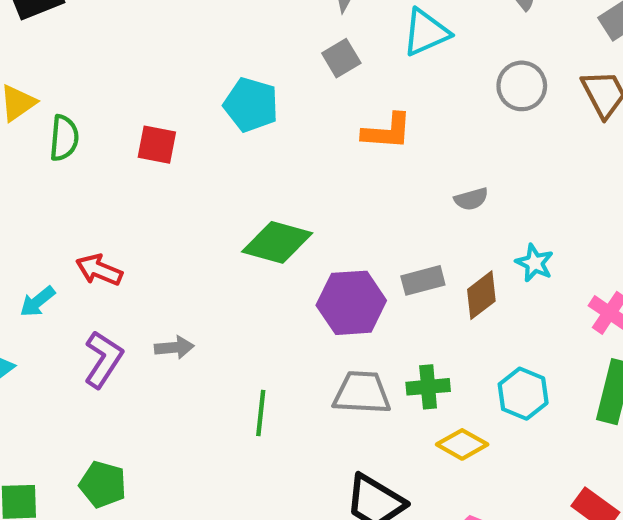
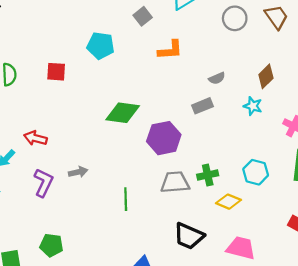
gray rectangle: (423, 280) -> (202, 106), moved
brown diamond: (481, 295) -> (266, 76), moved

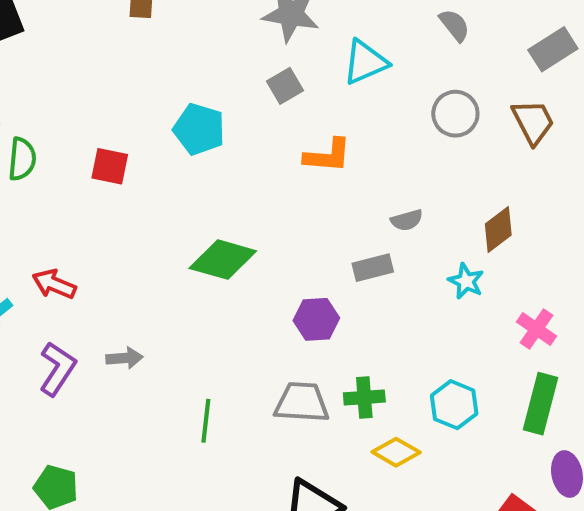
purple hexagon: (164, 138) -> (316, 319), moved, size x0.7

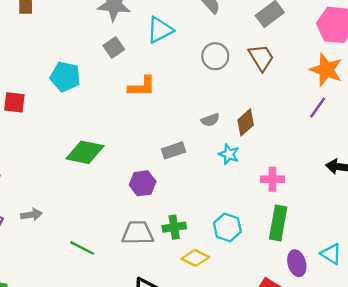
gray semicircle: (407, 220) -> (210, 120), moved
pink cross: (536, 329) -> (272, 179), turned -30
green line: (206, 421) -> (82, 248), turned -65

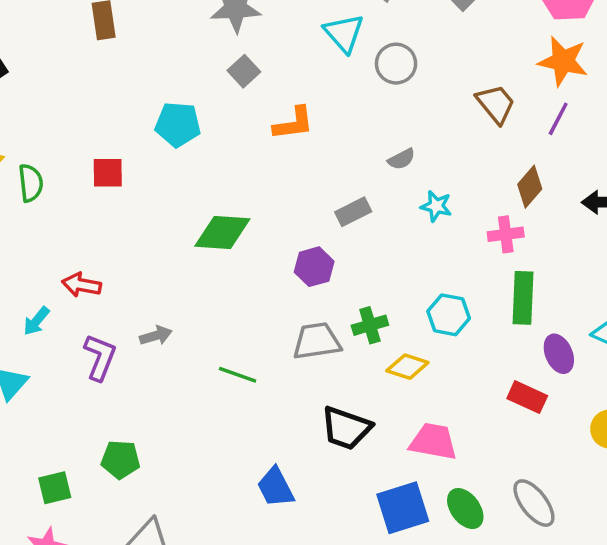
cyan triangle: (160, 30) -> (344, 33), moved, turned -36
brown trapezoid: (261, 58) -> (496, 104), moved
brown diamond: (246, 122) -> (530, 187), moved

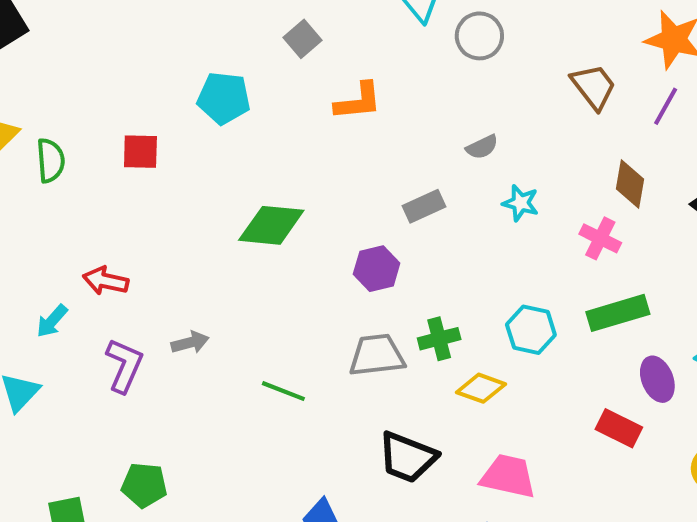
brown diamond: (530, 187) -> (630, 184), turned -33
pink cross: (506, 234) -> (600, 238), turned 32
green rectangle: (523, 298) -> (618, 313), turned 69

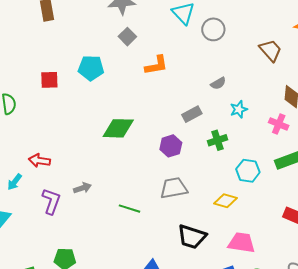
red square: (140, 152) -> (49, 80), moved
cyan star: (521, 203) -> (239, 109), turned -30
green cross: (439, 339) -> (217, 140), moved

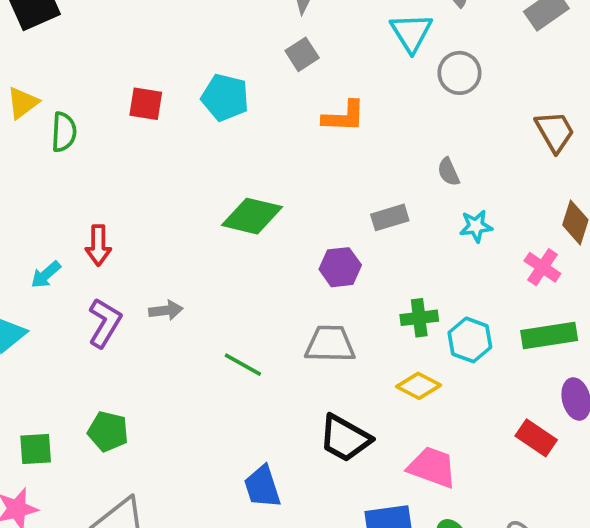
gray semicircle: (218, 83) -> (448, 172), turned 84
green cross: (217, 140) -> (419, 318), moved
red arrow: (39, 161) -> (98, 245), turned -110

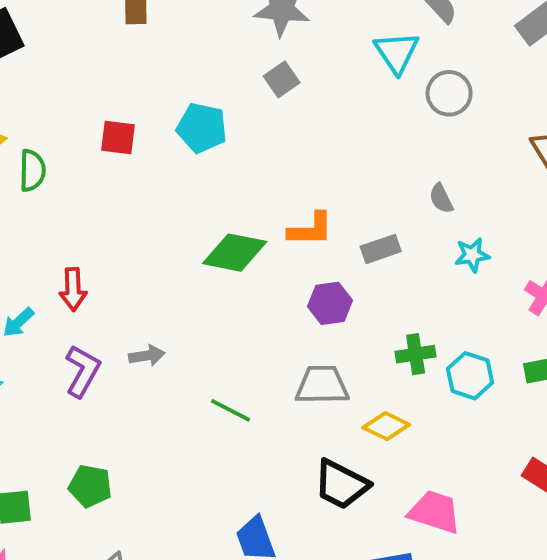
orange L-shape: (344, 117) -> (311, 229), moved
yellow diamond: (419, 386) -> (386, 426), moved

